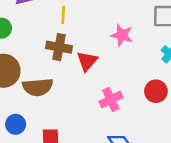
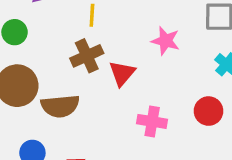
brown cross: (59, 47) -> (87, 56), turned -35
pink cross: (111, 99) -> (152, 121), turned 35

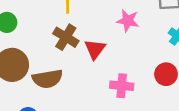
brown cross: (87, 56) -> (66, 37), turned -30

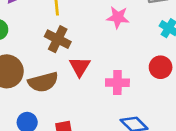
red triangle: (95, 49) -> (80, 67), moved

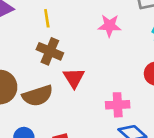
pink cross: (117, 83) -> (118, 105), moved

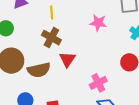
pink cross: (118, 105) -> (98, 83), turned -30

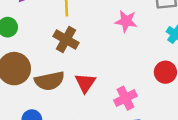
red triangle: (67, 59) -> (85, 83), moved

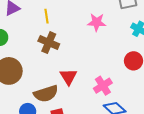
brown semicircle: (49, 81) -> (46, 94), moved

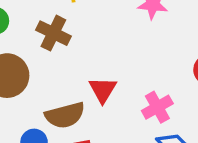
brown cross: (49, 43) -> (53, 33), moved

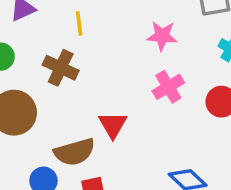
pink cross: (157, 107) -> (168, 87), moved

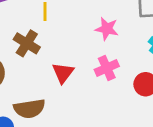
red triangle: (113, 125) -> (63, 73), moved

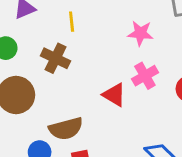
red triangle: (63, 73) -> (114, 95), moved, turned -30

